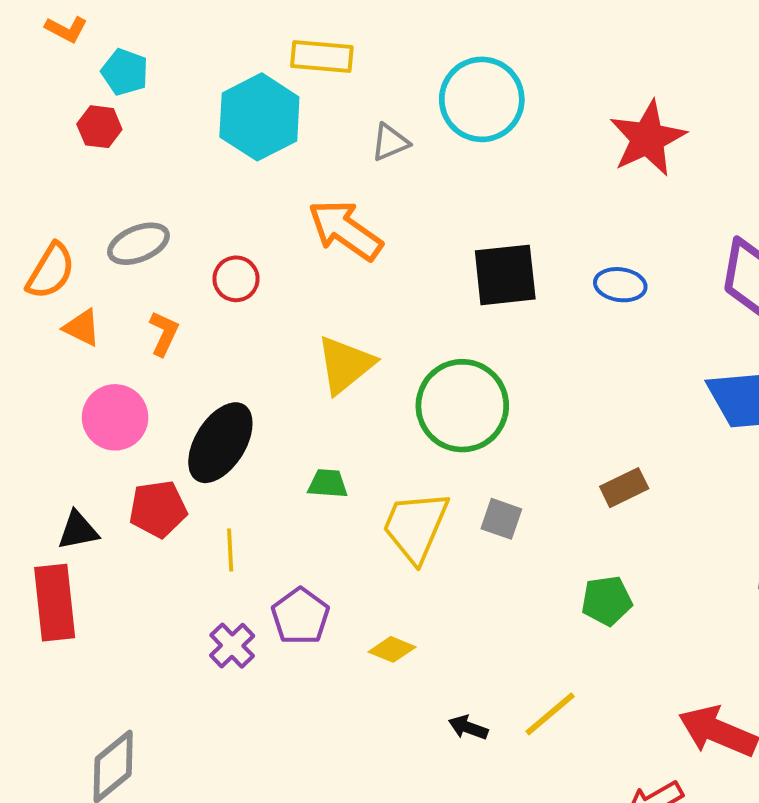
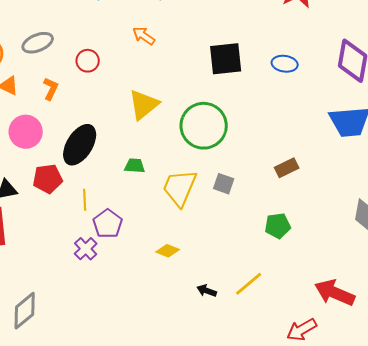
orange arrow: (345, 230) -> (144, 36), size x0.6
purple pentagon: (300, 616) -> (108, 224), moved

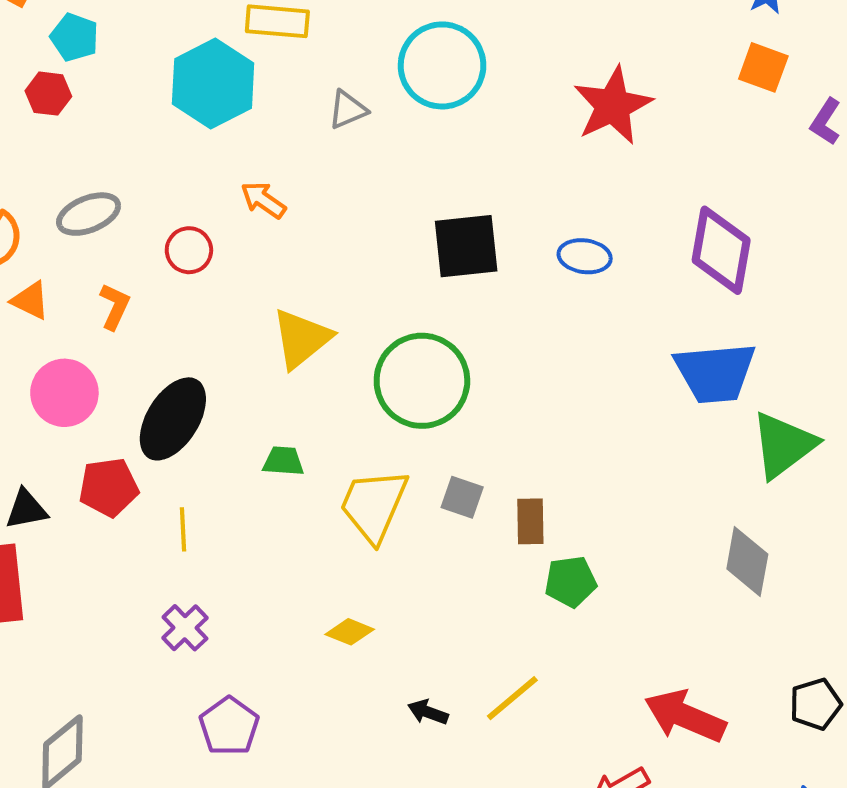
orange arrow: (144, 36) -> (263, 200), moved
brown rectangle: (287, 168) -> (530, 521), moved, turned -65
purple pentagon: (108, 224) -> (229, 726), moved

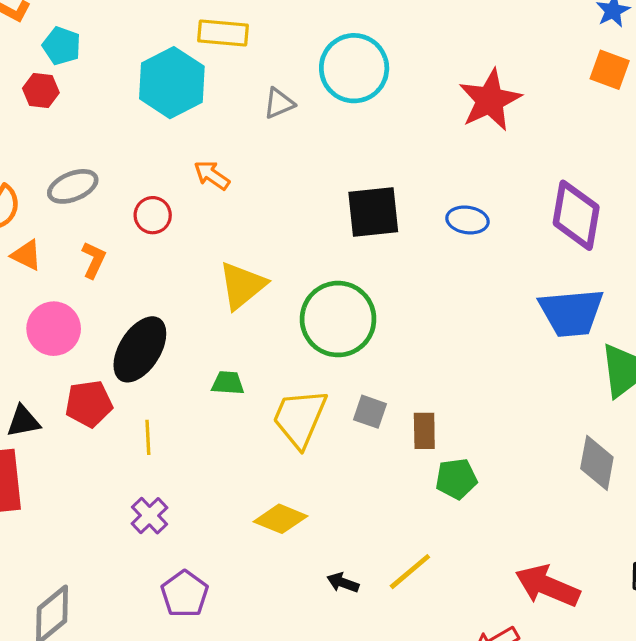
yellow diamond: (350, 632) -> (281, 519), size x1.4

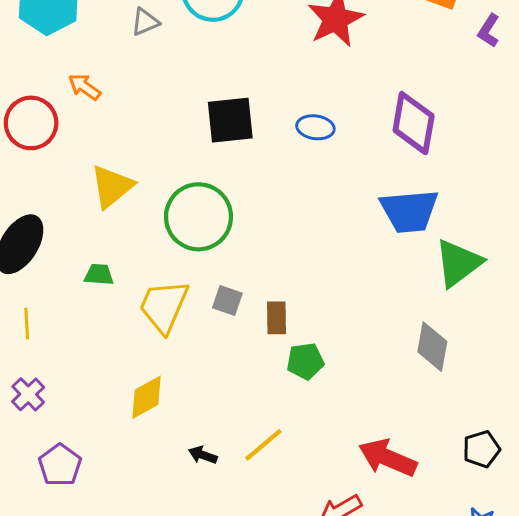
red circle: (153, 215) -> (31, 123), size x1.6
yellow diamond: (281, 519) -> (147, 397), turned -51

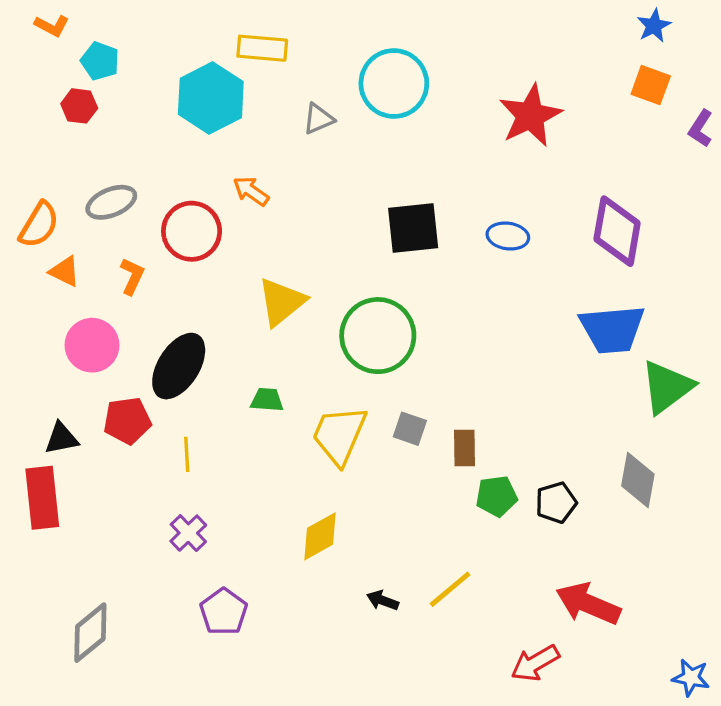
black pentagon: (481, 449) -> (556, 503), moved

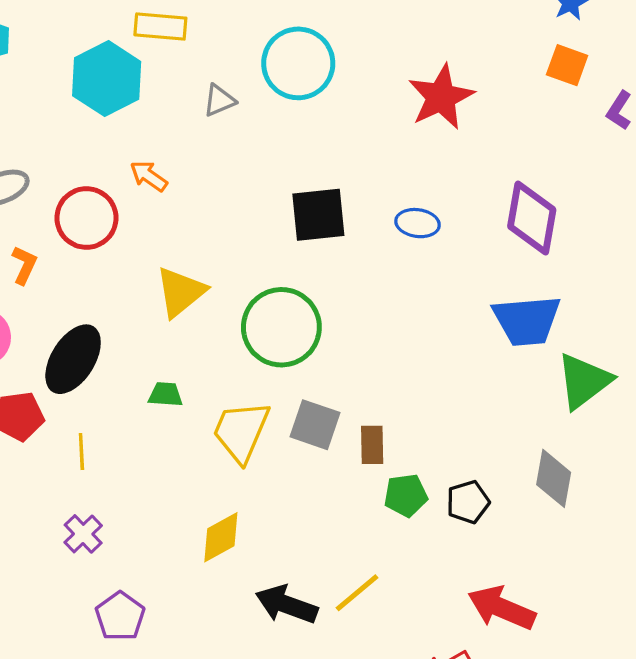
gray square: (410, 429) -> (315, 425), size x1.4
black arrow: (383, 600) -> (286, 605), size x1.8

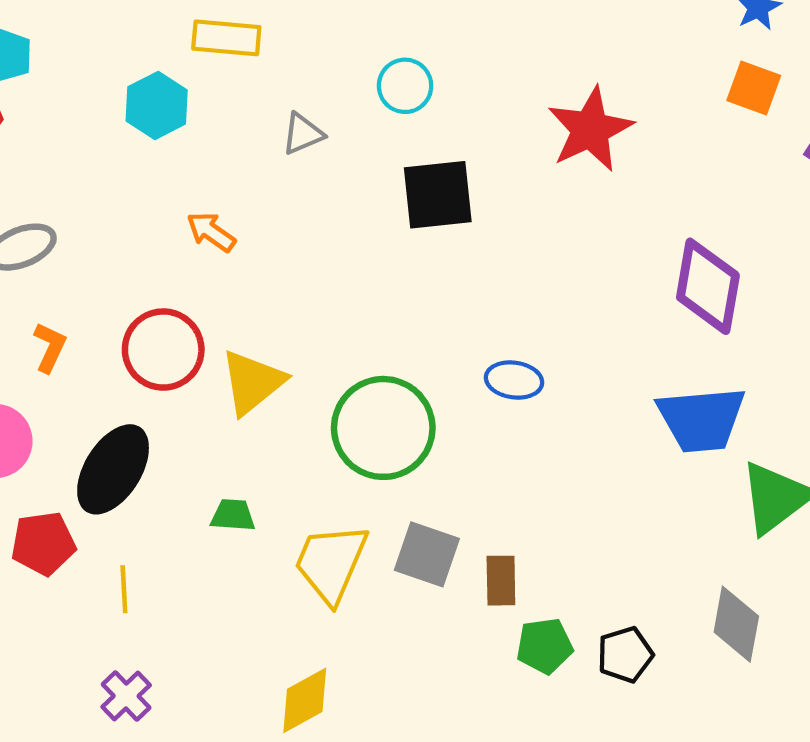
cyan circle: (298, 63) -> (405, 86), size x0.6
cyan hexagon: (107, 79) -> (157, 105), size x0.7
black square: (318, 215) -> (438, 195), moved
red circle: (86, 218) -> (163, 350), moved
blue ellipse: (418, 223) -> (514, 380), moved

